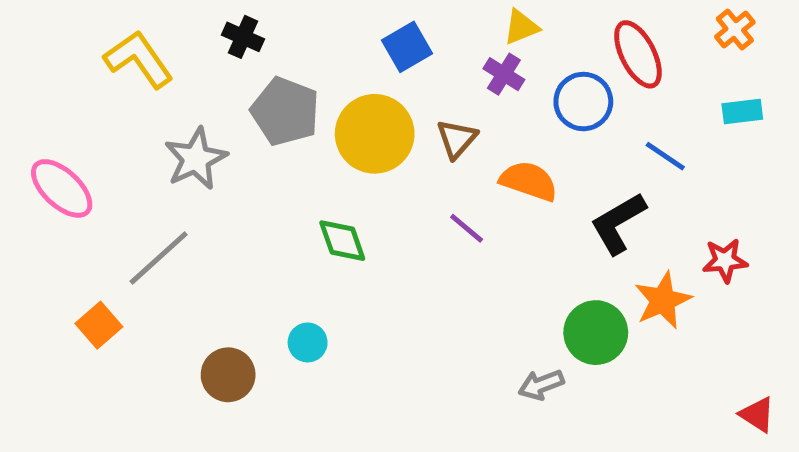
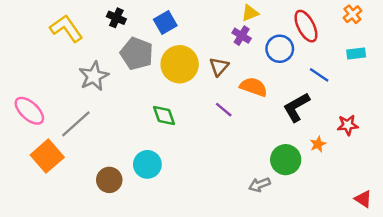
blue square: (407, 47) -> (165, 23), moved
pink ellipse: (62, 188) -> (29, 111), moved
orange star: (663, 300) -> (318, 144), size x0.6
orange square: (99, 325) -> (47, 156), size x1.5
cyan circle: (308, 342) -> (147, 164), size x1.5

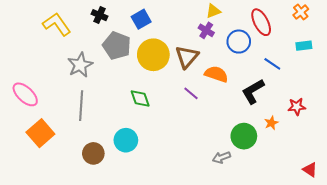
brown triangle: (219, 67) -> (187, 57), size x1.4
gray line: (76, 124) -> (81, 106), moved, turned -44

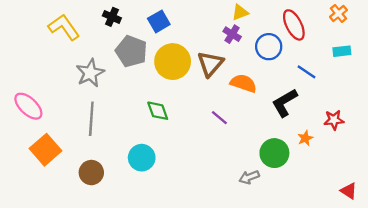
purple line: (191, 93) -> (219, 118), moved
brown circle: (93, 153) -> (91, 173), moved

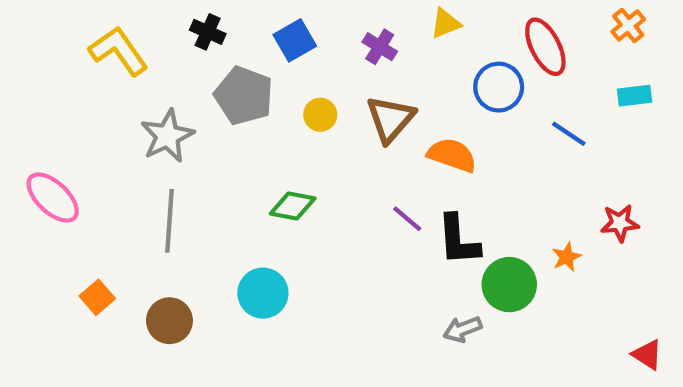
purple cross: (232, 34) -> (380, 47), moved
yellow circle: (173, 62) -> (320, 115), size x0.5
black L-shape: (285, 103) -> (458, 240), moved, turned -64
green diamond: (158, 111) -> (293, 206), turned -60
orange square: (46, 150) -> (97, 297), moved, size x0.6

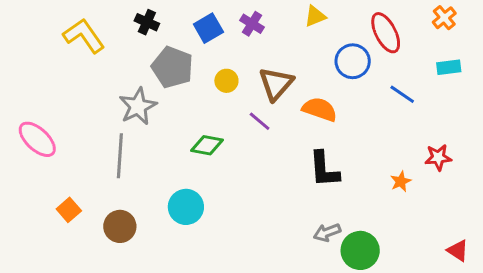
purple cross: (380, 47) -> (252, 24), moved
gray star: (167, 136) -> (138, 106), moved
purple line: (407, 219) -> (260, 121), moved
green circle: (509, 285) -> (360, 250), moved

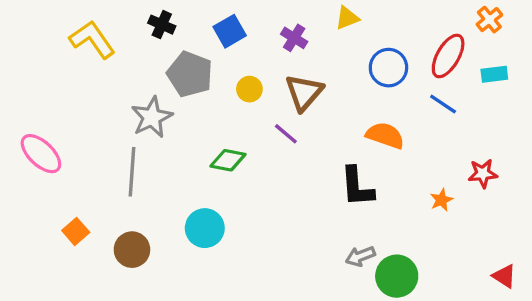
purple cross: (252, 24) -> (294, 38), moved
red ellipse: (386, 33) -> (448, 56), moved, turned 57
orange semicircle: (320, 109) -> (385, 135), moved

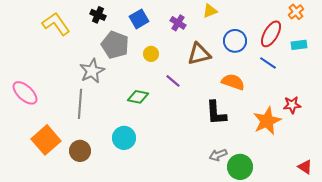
brown triangle: (304, 92) -> (199, 54), moved, turned 35
orange star: (441, 200) -> (267, 121), size x2.0
orange square: (76, 231) -> (46, 140), size x1.8

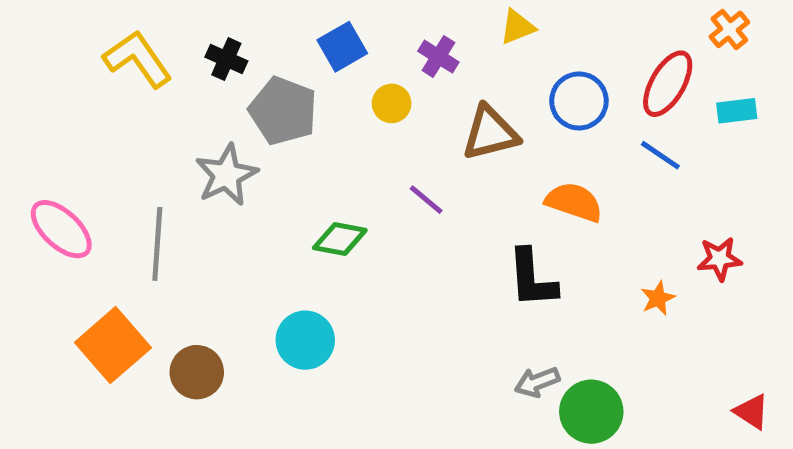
black cross: (98, 15) -> (226, 59), moved
yellow circle: (151, 54) -> (392, 103), moved
gray line: (80, 104) -> (157, 244), moved
orange star: (267, 121) -> (658, 298), size x0.5

